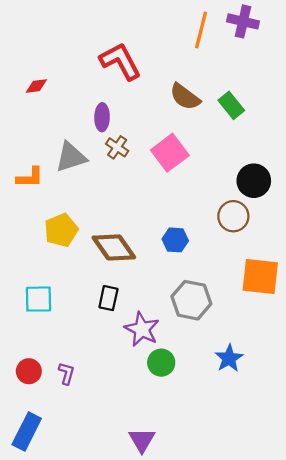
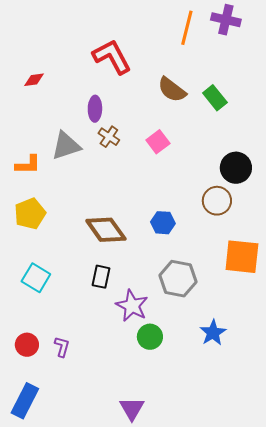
pink square: (170, 153) -> (158, 142), size x0.7
yellow pentagon: (61, 230) -> (30, 214), moved
cyan square: (39, 299) -> (36, 278), turned 32

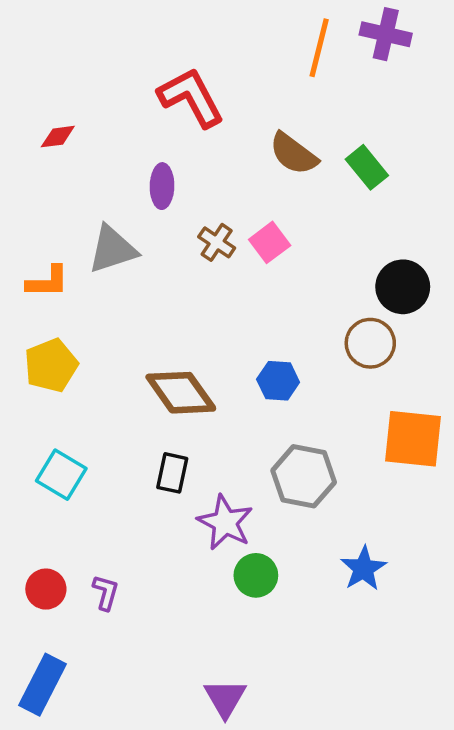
brown cross: (109, 137) -> (217, 242), moved

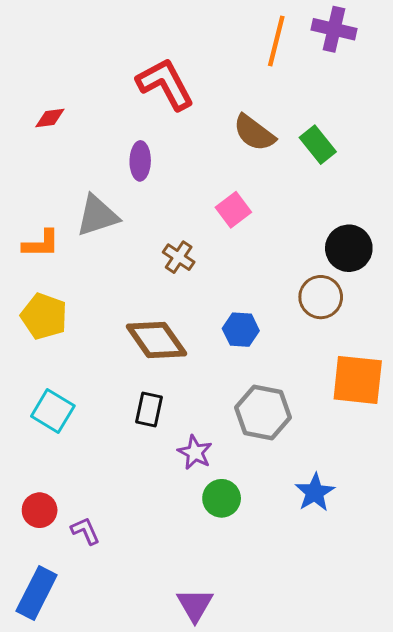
brown cross: (217, 242) -> (179, 257), moved
yellow pentagon: (51, 365) -> (44, 316), turned -30
purple star: (225, 522) -> (195, 452), size x0.7
purple L-shape: (106, 592) -> (85, 531), moved, turned -40

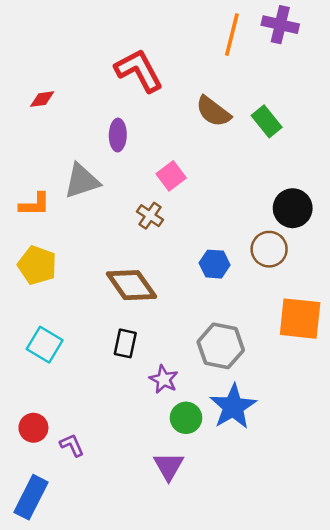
pink square: (233, 210) -> (171, 176), moved
blue hexagon: (241, 330) -> (215, 264), moved
blue star: (315, 492) -> (233, 407), moved, size x1.4
purple triangle: (195, 605) -> (169, 466), moved

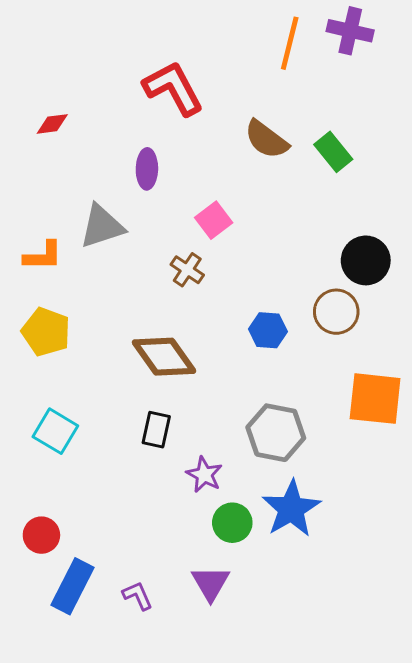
purple L-shape: (72, 445) -> (138, 596), moved
blue rectangle: (31, 497) -> (72, 586), moved

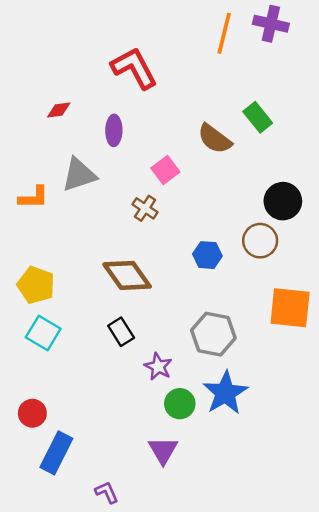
red diamond: (52, 124) -> (59, 110), moved
brown semicircle: (266, 139) -> (215, 139), moved
yellow pentagon: (46, 332) -> (36, 285), moved
black rectangle: (156, 430) -> (121, 332), turned -44
purple L-shape: (138, 596) -> (107, 492), moved

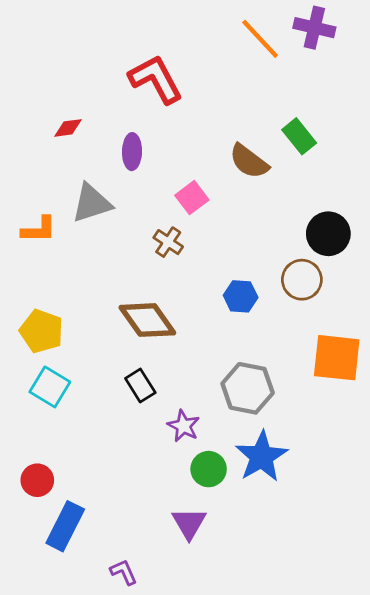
orange line: (224, 33) -> (260, 39), turned -57

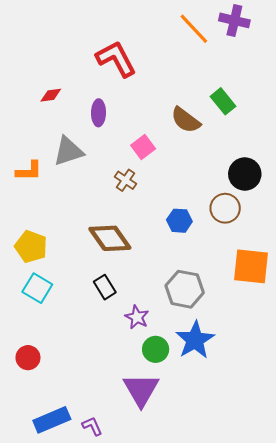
purple triangle: (189, 523) -> (141, 390), size x1.4
blue rectangle: (65, 526) -> (52, 420), moved, turned 40

